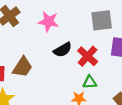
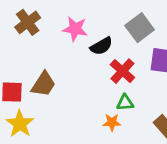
gray square: (102, 20) -> (140, 28), turned -30
black semicircle: (63, 50) -> (101, 46), moved

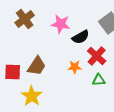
orange star: (112, 122) -> (75, 67), moved
yellow star: (20, 124) -> (32, 96), moved

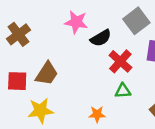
brown cross: (25, 19) -> (18, 34), moved
orange star: (75, 67) -> (97, 114), moved
yellow star: (32, 96) -> (41, 111), turned 30

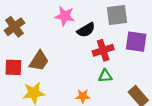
gray square: (136, 21) -> (117, 15), turned 30
red cross: (120, 61) -> (103, 50), turned 30

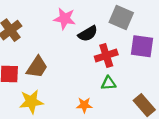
gray square: (117, 15) -> (121, 17), turned 30

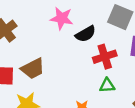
brown trapezoid: (37, 67) -> (33, 69), turned 30

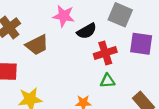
brown trapezoid: (33, 69) -> (37, 45), moved

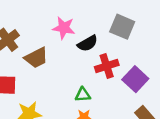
purple square: (141, 44) -> (135, 79), moved, turned 35
green triangle: (108, 81) -> (83, 95), moved

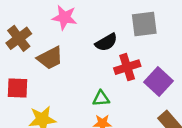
gray square: (122, 27) -> (144, 24), turned -30
pink star: (64, 28) -> (64, 17), moved

